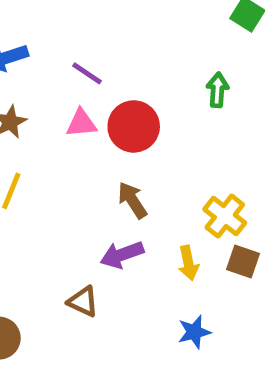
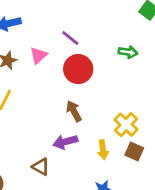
purple line: (87, 73) -> (70, 38), moved
green arrow: (217, 90) -> (128, 52), turned 90
pink triangle: (81, 123) -> (38, 55), moved, turned -42

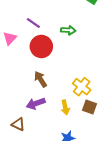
green arrow: (128, 52) -> (68, 30), moved

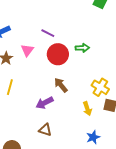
green arrow: (68, 30) -> (82, 48), moved
purple arrow: (36, 103) -> (45, 103), moved

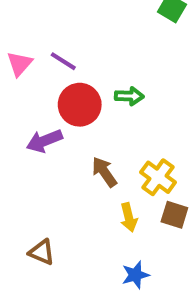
pink triangle: (27, 50) -> (20, 64), moved
brown arrow: (61, 85) -> (104, 172), moved
purple arrow: (45, 103) -> (44, 141), moved

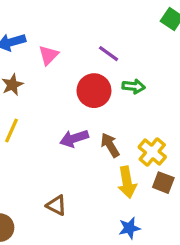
purple line: (63, 61) -> (109, 54), moved
purple arrow: (44, 141) -> (74, 138), moved
yellow arrow: (129, 217) -> (127, 182), size x1.4

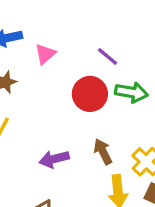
green arrow: (134, 86) -> (131, 92), size x1.4
purple arrow: (74, 138) -> (54, 159), moved

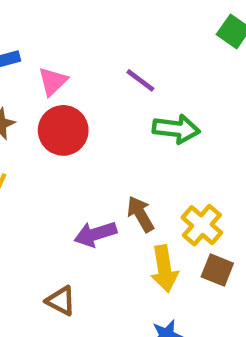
red circle: (90, 94) -> (63, 130), moved
purple arrow: (54, 159) -> (95, 234), moved

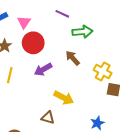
brown arrow: (140, 214) -> (73, 58), moved
purple arrow: (95, 234) -> (43, 69), moved
yellow arrow: (164, 269) -> (64, 98), moved, turned -42

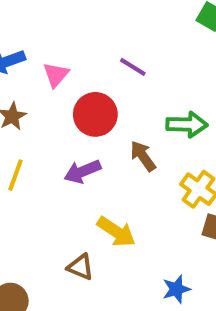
green arrow: (82, 32) -> (187, 125), moved
red circle: (33, 43) -> (95, 114), moved

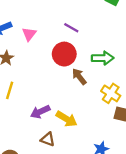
red circle: (95, 114) -> (64, 54), moved
purple arrow: (82, 172) -> (40, 112), moved

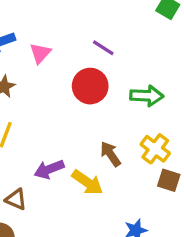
brown arrow: (79, 77) -> (110, 154), moved
brown triangle: (48, 139) -> (16, 199), moved

